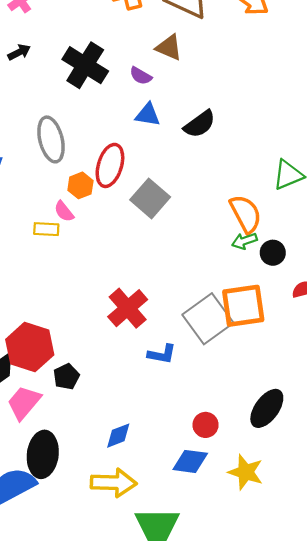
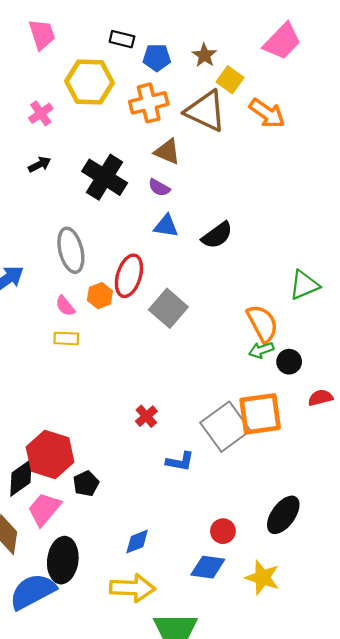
brown triangle: (169, 47) -> (167, 152), moved
pink semicircle: (64, 211) -> (65, 306), moved
red cross: (128, 308) -> (146, 416), size x0.6

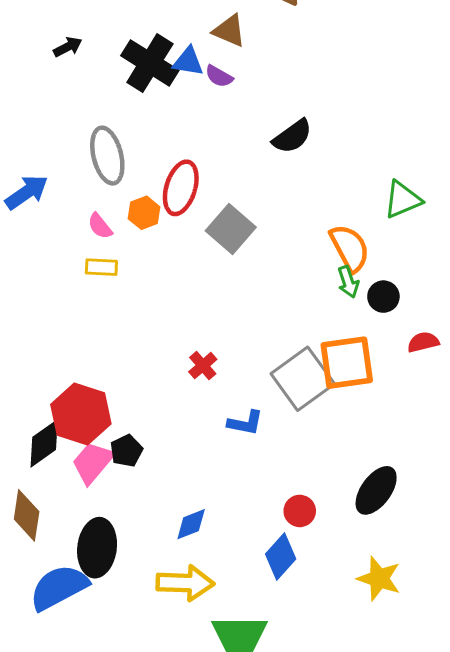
blue triangle: (166, 226) -> (188, 62), moved
green arrow: (261, 350) -> (348, 282), turned -90
pink trapezoid: (44, 509) -> (93, 463), moved
blue diamond: (208, 567) -> (281, 556), turned -56
yellow star: (262, 578) -> (379, 579), moved

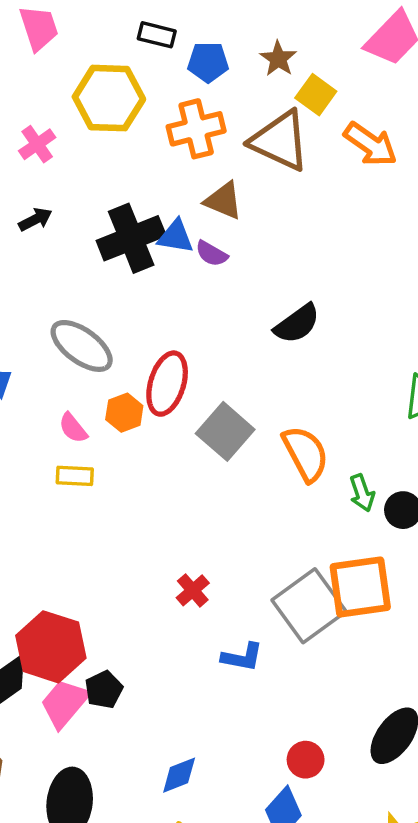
black cross: (150, 63) -> (131, 238), turned 36
gray ellipse: (107, 156) -> (82, 346), turned -40
orange semicircle: (350, 248) -> (306, 454), moved

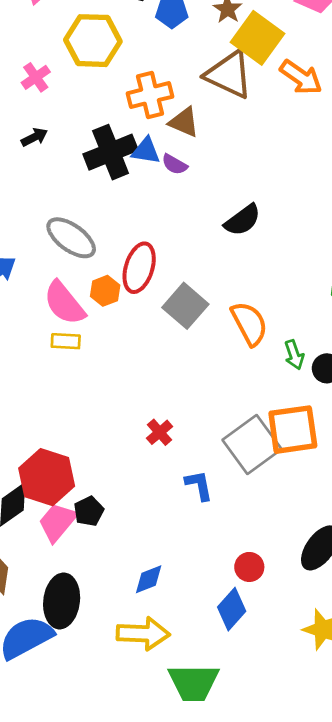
yellow square: (316, 95) -> (257, 38), size x1.6
orange cross: (196, 129) -> (150, 95), moved
pink semicircle: (73, 428) -> (64, 303), size x1.8
blue L-shape: (242, 657) -> (199, 485), turned -112

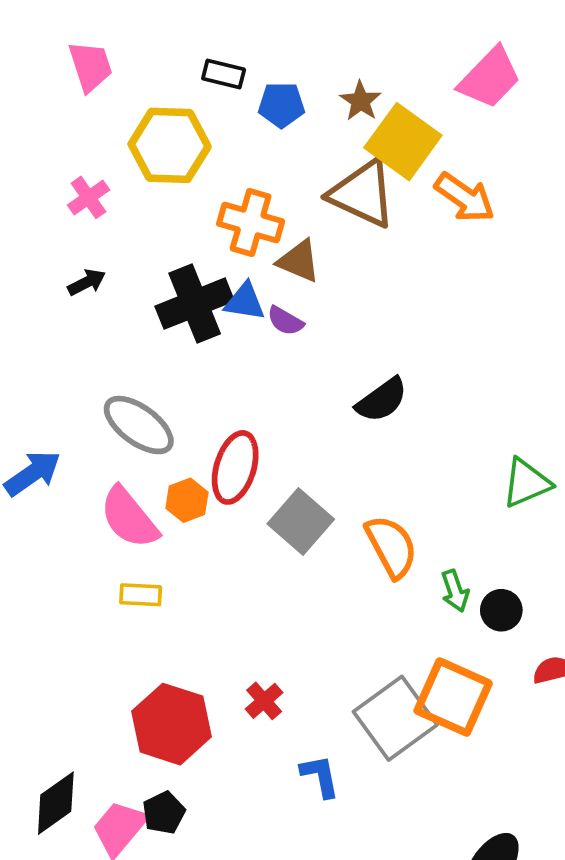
orange cross: (150, 95) -> (251, 223), turned 30
yellow rectangle: (66, 341) -> (141, 595), moved
orange square: (293, 430) -> (453, 697), turned 32
red hexagon: (47, 477) -> (171, 724), moved

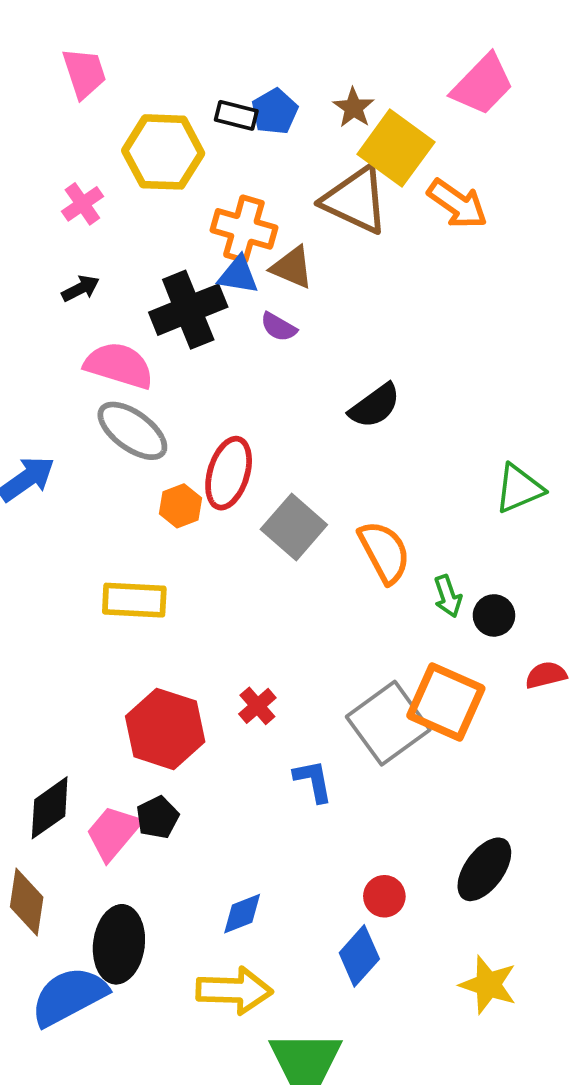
black rectangle: (224, 74) -> (236, 115), moved
blue pentagon: (281, 105) -> (275, 112), turned -30
blue triangle: (245, 302) -> (238, 275), moved
pink semicircle: (129, 518) -> (119, 365), moved, turned 146
yellow rectangle: (141, 595) -> (134, 600), size x1.5

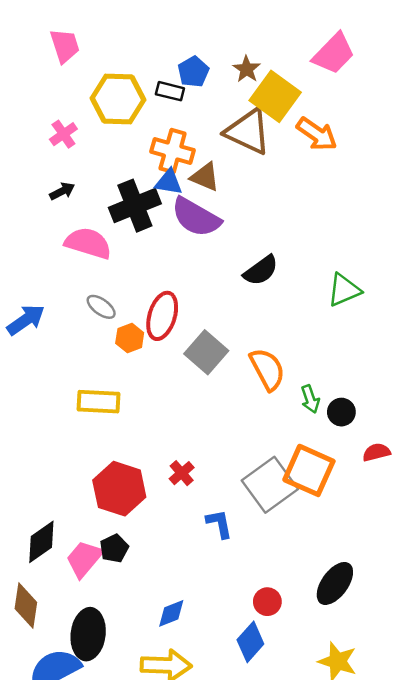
black rectangle: (236, 115) -> (170, 91), moved
purple semicircle: (279, 327) -> (196, 217), size x2.0
gray ellipse: (132, 431) -> (101, 307), moved, size x0.6
green triangle: (519, 489) -> (344, 290), moved

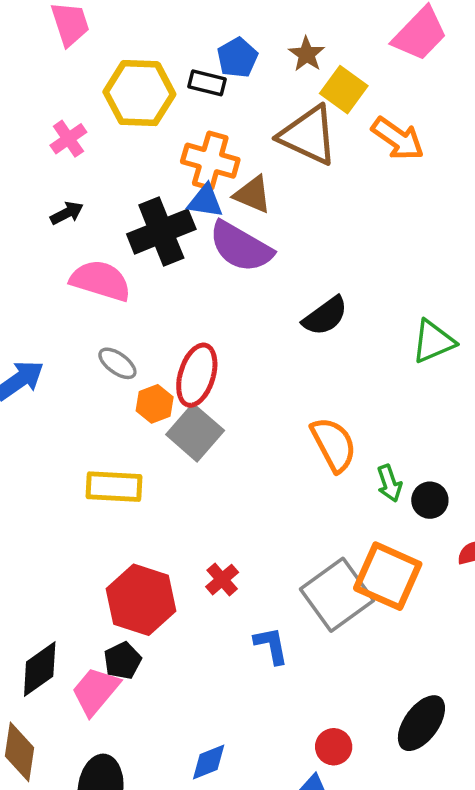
yellow square: (275, 96) -> (344, 90), size x0.7
gray square: (206, 352) -> (195, 433), moved
black pentagon: (114, 548) -> (122, 661), moved

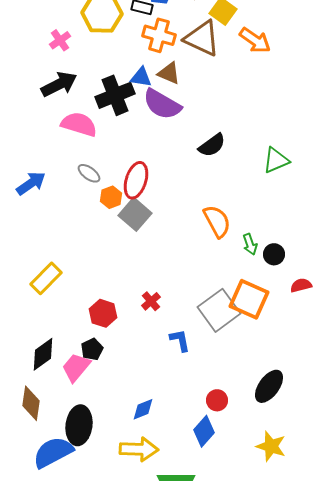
orange cross: (210, 161) -> (159, 35), moved
black arrow: (67, 213) -> (59, 84), size x1.8
yellow rectangle: (114, 487) -> (46, 278), moved, turned -48
red hexagon: (141, 600) -> (103, 313), size x0.7

